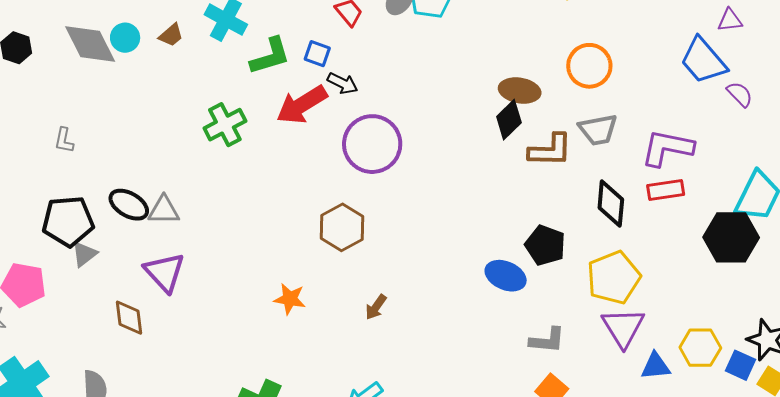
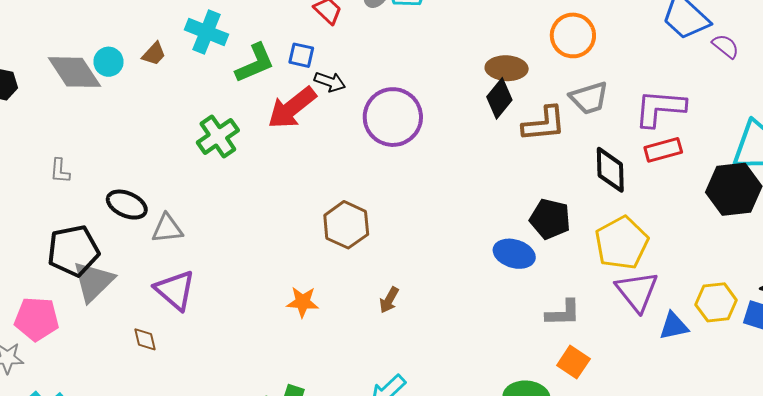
purple circle: (372, 144) -> (393, 117), moved
black ellipse: (129, 205) -> (127, 205), moved
gray triangle: (84, 254) -> (93, 281), size x1.6
brown diamond: (129, 318) -> (145, 339), size x0.7

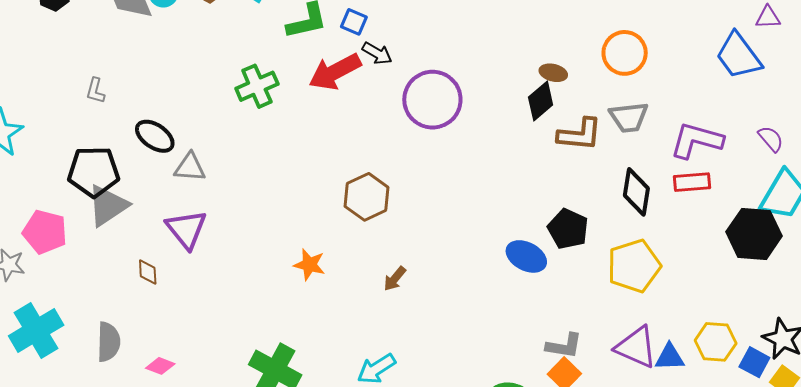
purple semicircle: (726, 46) -> (771, 139), moved
brown ellipse: (507, 68) -> (553, 73), size x0.7
purple triangle: (637, 291) -> (636, 347), moved, turned -39
gray L-shape: (563, 313) -> (564, 346), moved

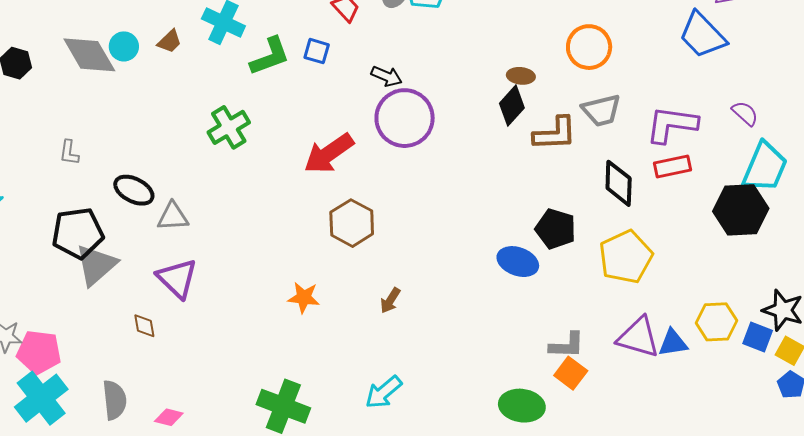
black arrow: (377, 53) -> (387, 76), moved
red arrow: (335, 72) -> (329, 153), moved
pink pentagon: (45, 232) -> (39, 352), moved

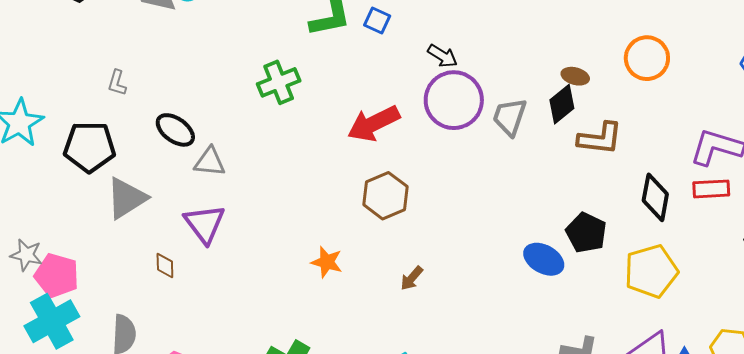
gray trapezoid: (601, 110) -> (510, 117), moved, turned 114
black pentagon: (78, 233) -> (90, 147), moved

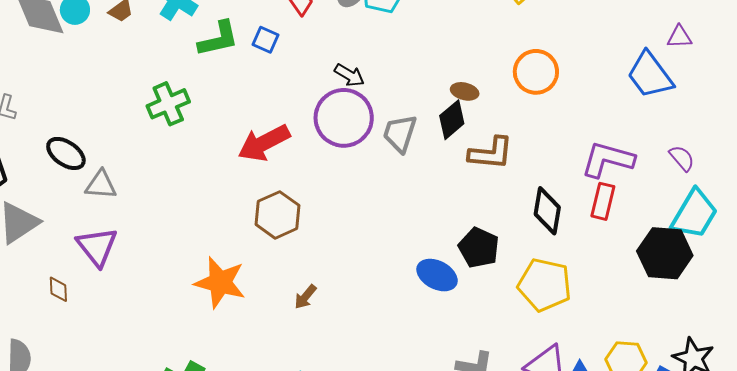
black arrow: (442, 56) -> (349, 75), moved
red rectangle: (711, 189) -> (603, 201), turned -72
orange star: (327, 262) -> (220, 282), size x1.6
yellow pentagon: (651, 271) -> (545, 285), turned 30

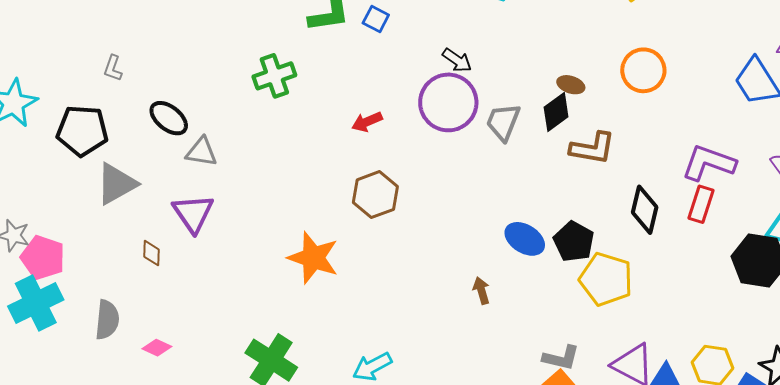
red arrow: (264, 143) -> (367, 122), size x0.6
blue ellipse: (437, 275) -> (525, 239), moved
yellow pentagon: (545, 285) -> (606, 279), moved
brown arrow: (305, 297) -> (481, 291), moved, turned 120

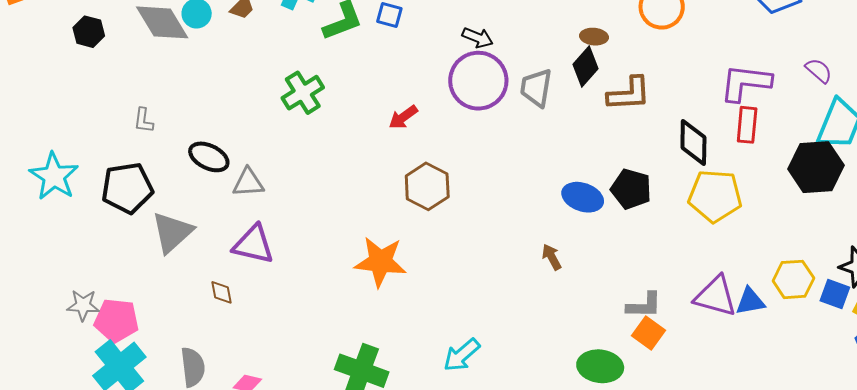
purple triangle: (193, 213) -> (253, 244), turned -30
yellow pentagon: (606, 279) -> (715, 196), moved

